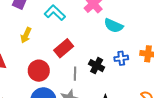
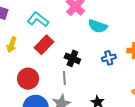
red rectangle: (64, 48) -> (44, 45), moved
black cross: (97, 66) -> (72, 58), moved

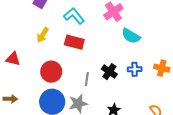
red rectangle: (44, 45) -> (74, 42), turned 48
black cross: (72, 58) -> (109, 72), moved

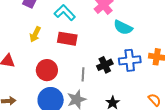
blue cross: (135, 69) -> (130, 60), size x1.5
black cross: (109, 72) -> (105, 65), turned 35

